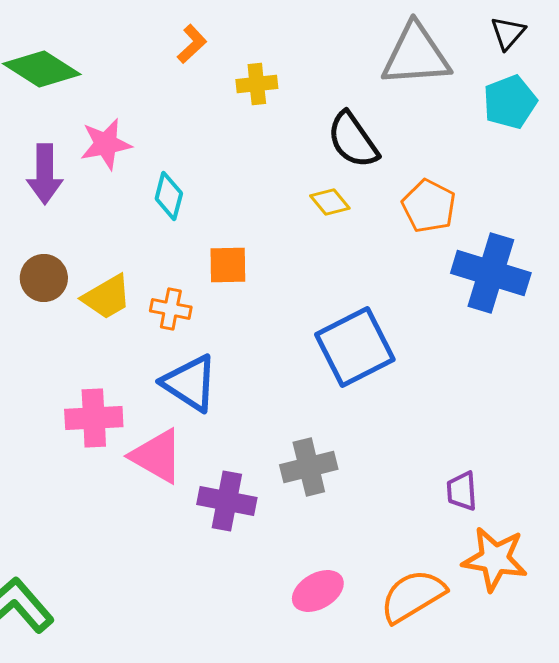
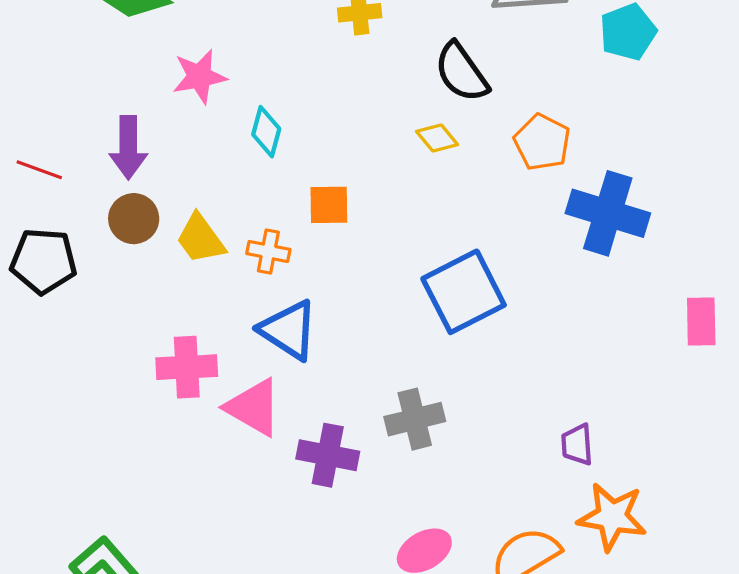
purple arrow: (45, 174) -> (128, 148), moved
yellow trapezoid: (107, 297) -> (200, 239), turned 84

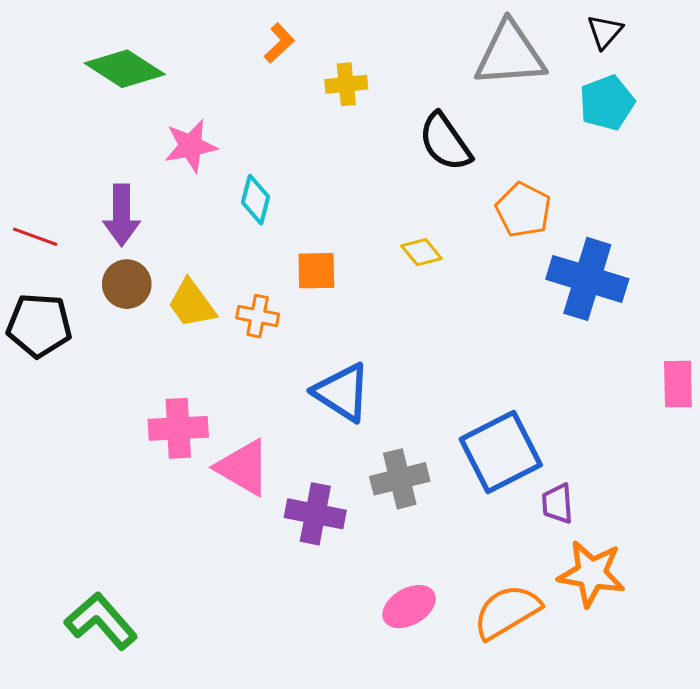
yellow diamond: (437, 138) -> (421, 252), moved
blue square: (464, 292) -> (501, 452), moved
blue triangle: (289, 330) -> (342, 392), moved

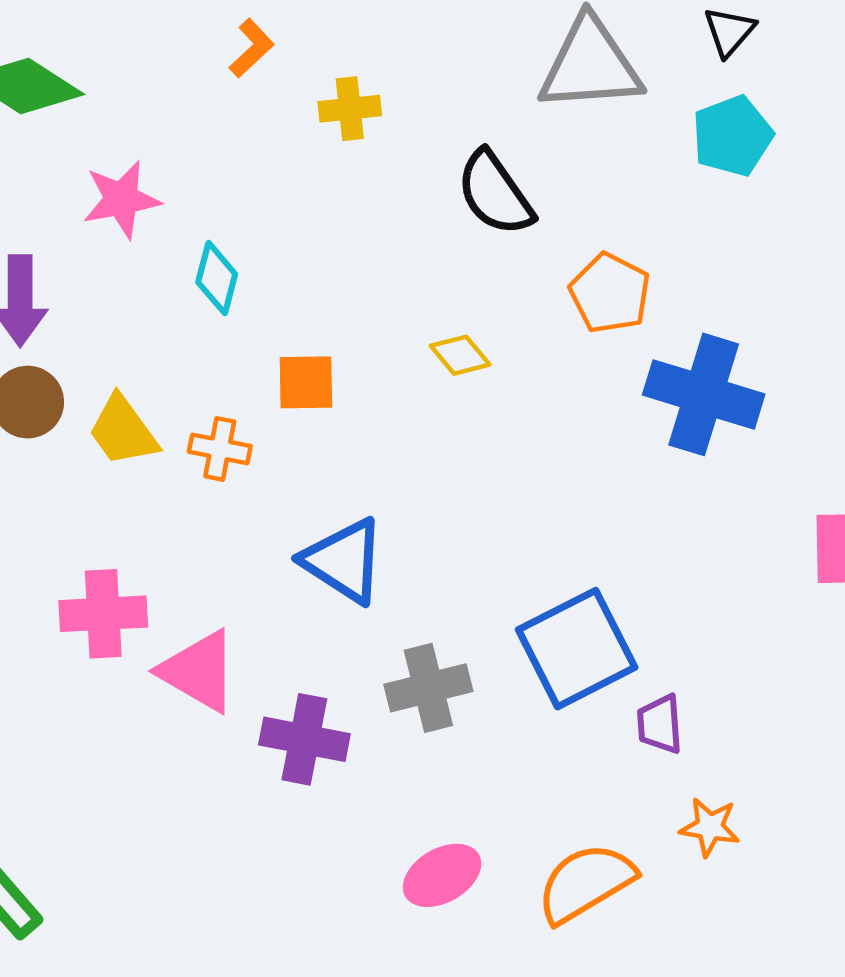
orange star: (591, 574) -> (710, 827), size x0.6

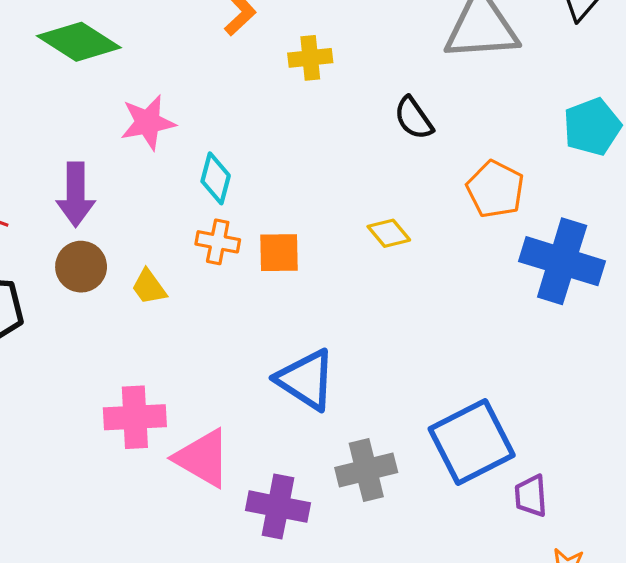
cyan pentagon: (732, 136) -> (592, 127), moved
black semicircle: (495, 193) -> (414, 118), size x0.7
yellow trapezoid: (123, 431) -> (149, 287), size x0.7
orange cross: (220, 449) -> (218, 242), moved

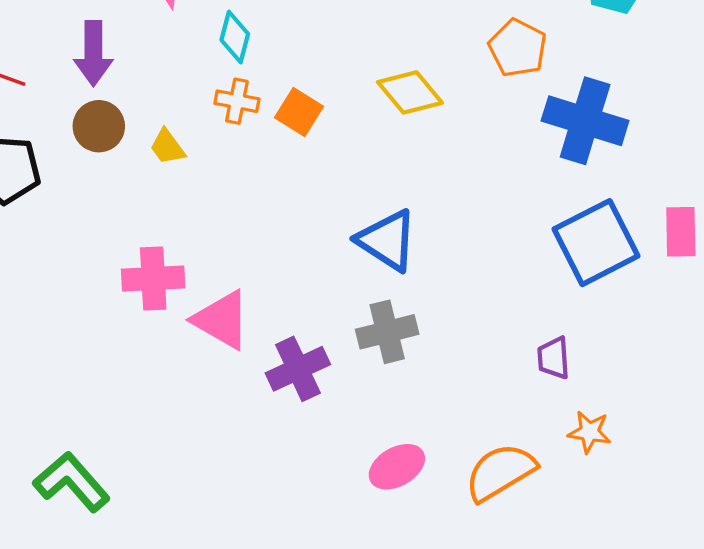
yellow diamond: (389, 233) -> (410, 92), size x1.5
orange square: (279, 253) -> (299, 112), turned 33
blue triangle: (306, 380) -> (387, 240), moved
blue square: (472, 442) -> (596, 243), moved
purple cross: (278, 507) -> (298, 369), turned -36

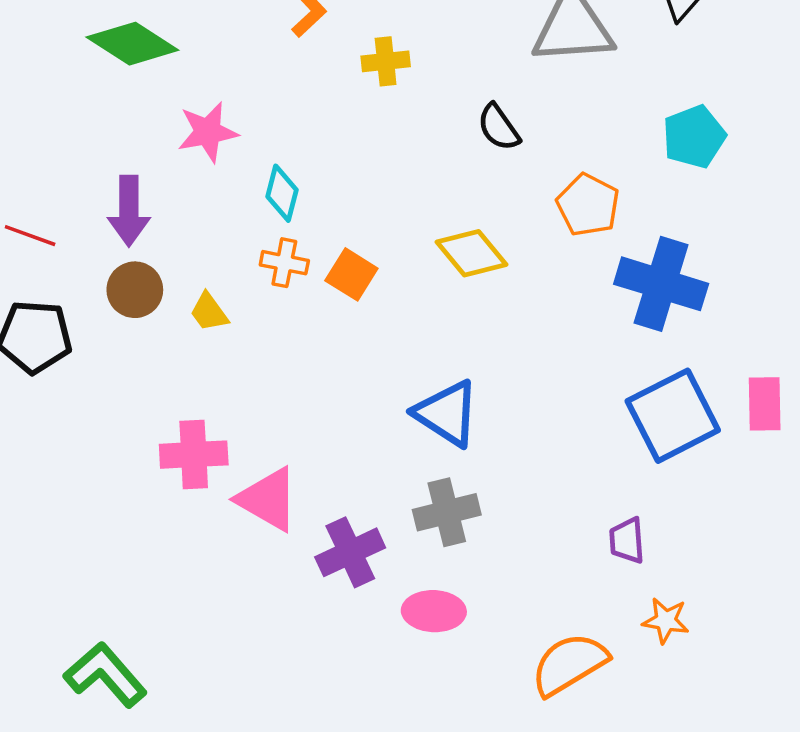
pink ellipse: (397, 467) -> (434, 611), moved, turned 32

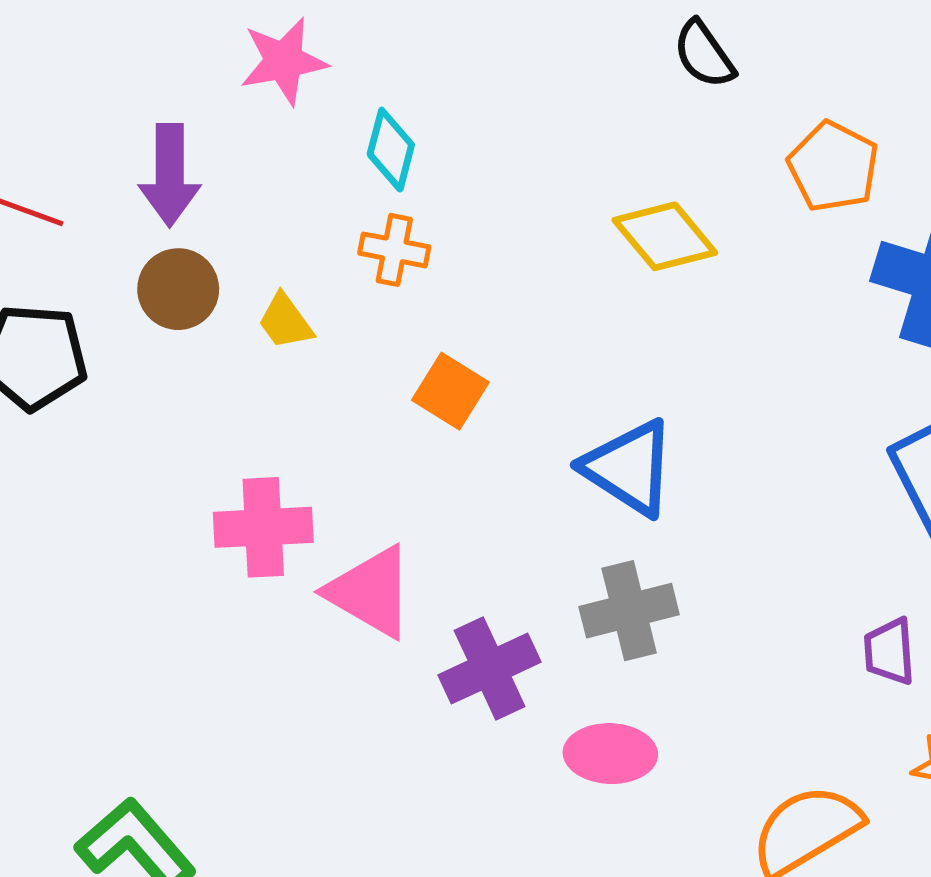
orange square: (351, 274) -> (450, 391), moved

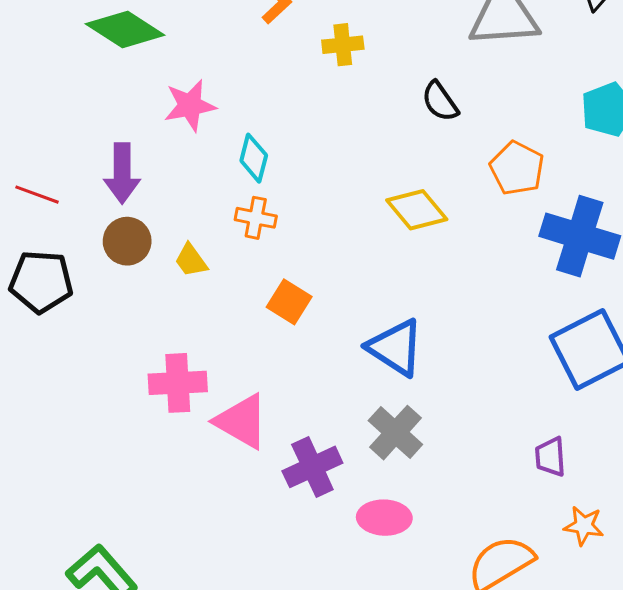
gray cross: (629, 611) -> (395, 433), turned -34

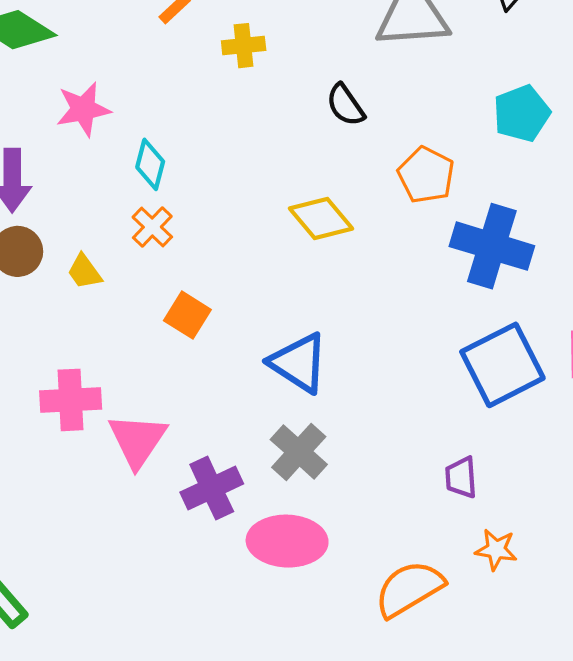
orange cross: (256, 218) -> (152, 227), turned 33
pink triangle: (242, 421) -> (137, 440), turned 34
pink ellipse: (384, 518) -> (287, 541), size x1.4

